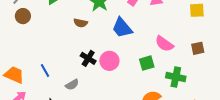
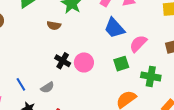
blue trapezoid: (122, 28) -> (114, 28), moved
pink semicircle: (164, 44) -> (138, 44), turned 102
blue line: (45, 71) -> (21, 84), moved

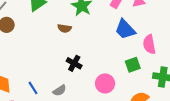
pink semicircle: (138, 44) -> (149, 44), turned -54
pink circle: (84, 62) -> (105, 83), moved

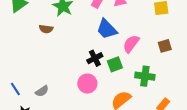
pink semicircle: (149, 44) -> (131, 44), turned 48
black cross: (74, 63) -> (95, 58), moved, turned 35

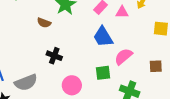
black cross: (95, 58) -> (54, 56), moved, turned 35
gray semicircle: (42, 91) -> (26, 82), size x1.6

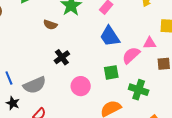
pink triangle: (122, 12) -> (150, 43), moved
black cross: (54, 56) -> (62, 57), turned 35

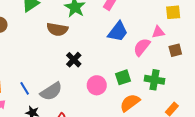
brown semicircle: (50, 25) -> (57, 29), size x1.5
blue trapezoid: (110, 36) -> (118, 32), turned -100
green square: (111, 72) -> (123, 77), moved

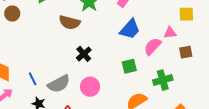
green square: (123, 77) -> (129, 66), moved
green cross: (154, 80) -> (163, 80), turned -30
pink circle: (97, 85) -> (90, 87), moved

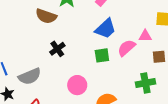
green square: (129, 66) -> (102, 55), moved
green cross: (163, 80) -> (145, 83), moved
pink circle: (90, 87) -> (77, 85), moved

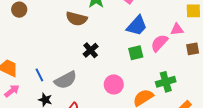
green cross: (145, 83) -> (166, 82), moved

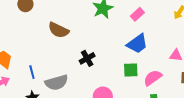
brown semicircle: (77, 19) -> (58, 30), moved
pink semicircle: (159, 43) -> (153, 78), moved

